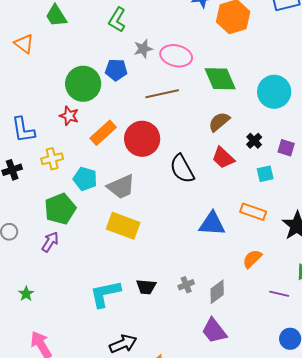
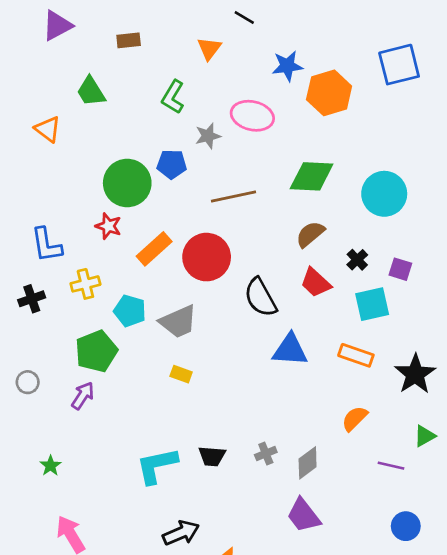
pink ellipse: (176, 56) -> (252, 116), moved
green diamond: (220, 79) -> (312, 176), turned -64
cyan square: (265, 174) -> (372, 304), size x1.5
blue triangle: (212, 224) -> (290, 350), moved
yellow rectangle: (123, 226) -> (181, 374), size x0.5

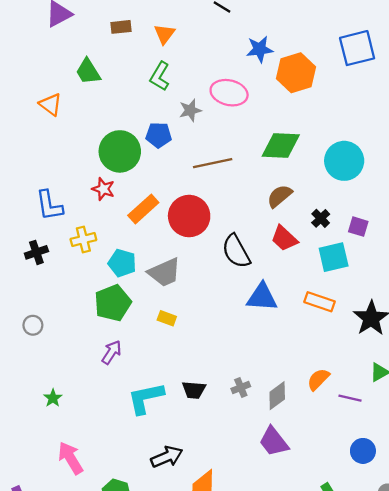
orange triangle: (209, 48) -> (164, 34), moved
green pentagon: (96, 351) -> (113, 303), moved
purple arrow: (83, 396) -> (112, 352), moved
orange semicircle: (355, 419) -> (318, 379), moved

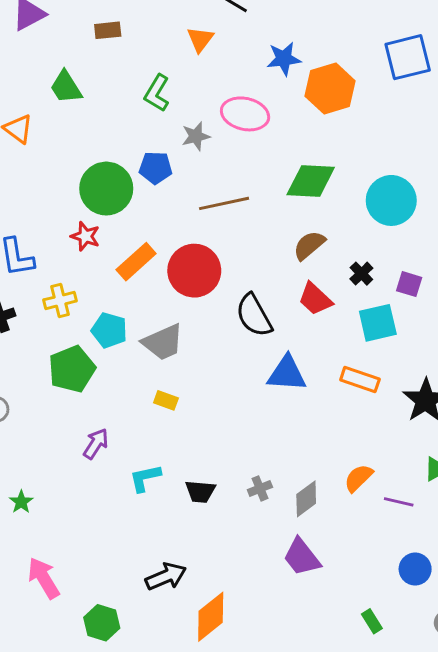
orange triangle: (164, 34) -> (200, 39), moved
green pentagon: (113, 303) -> (72, 369), moved
cyan L-shape: (146, 398) -> (145, 478), moved, size x0.7

